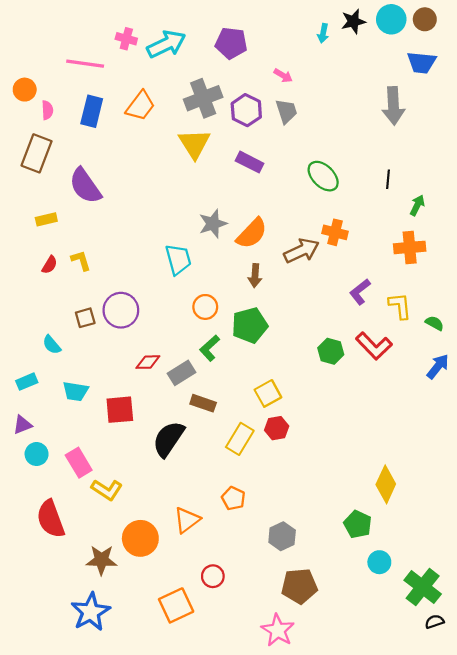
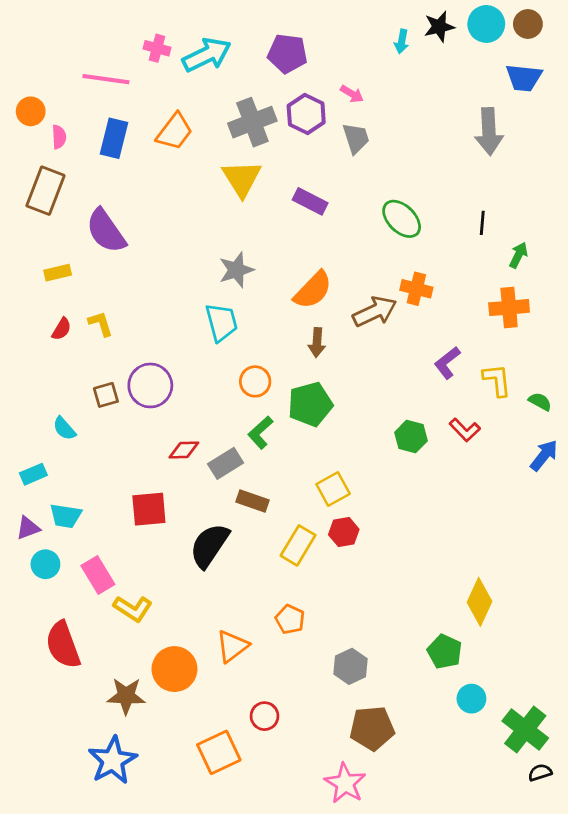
purple hexagon: (246, 110) -> (306, 114), moved
gray star: (213, 224) -> (236, 270), moved
red L-shape: (374, 346) -> (465, 430), size x0.7
cyan trapezoid: (75, 391) -> (66, 516), moved

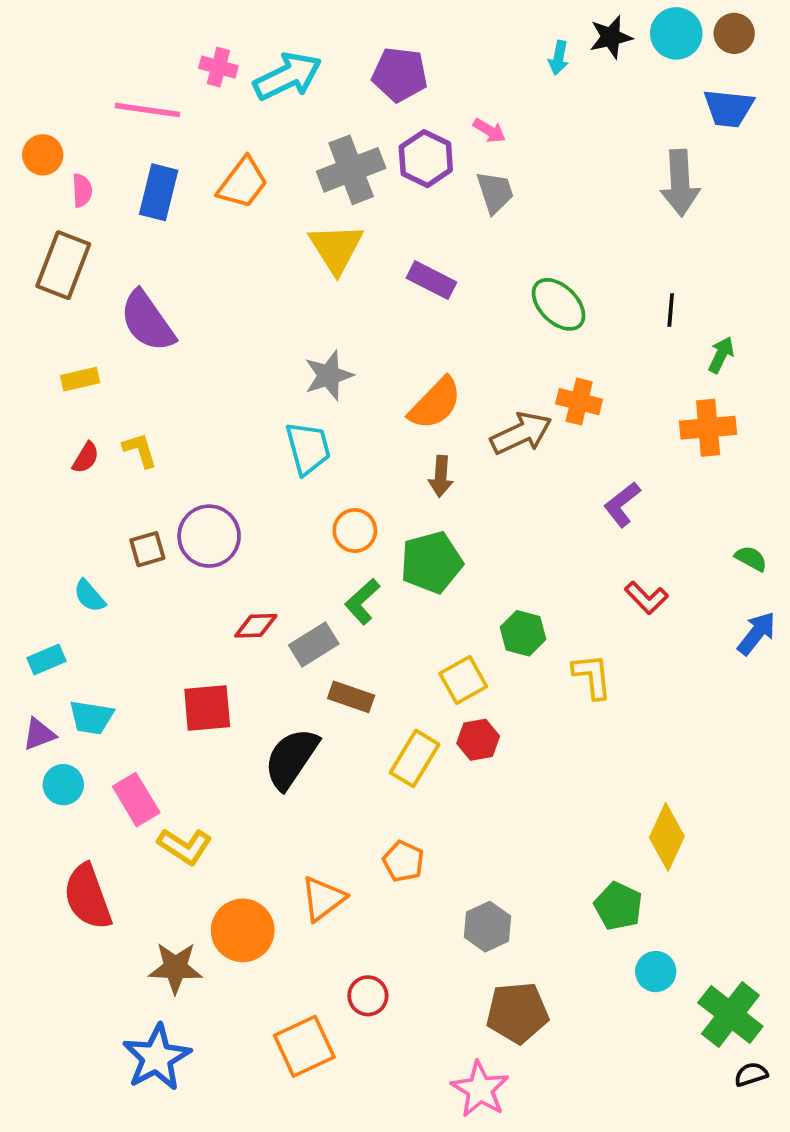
yellow L-shape: (497, 380) -> (592, 676), moved
green hexagon: (411, 437) -> (523, 633), moved

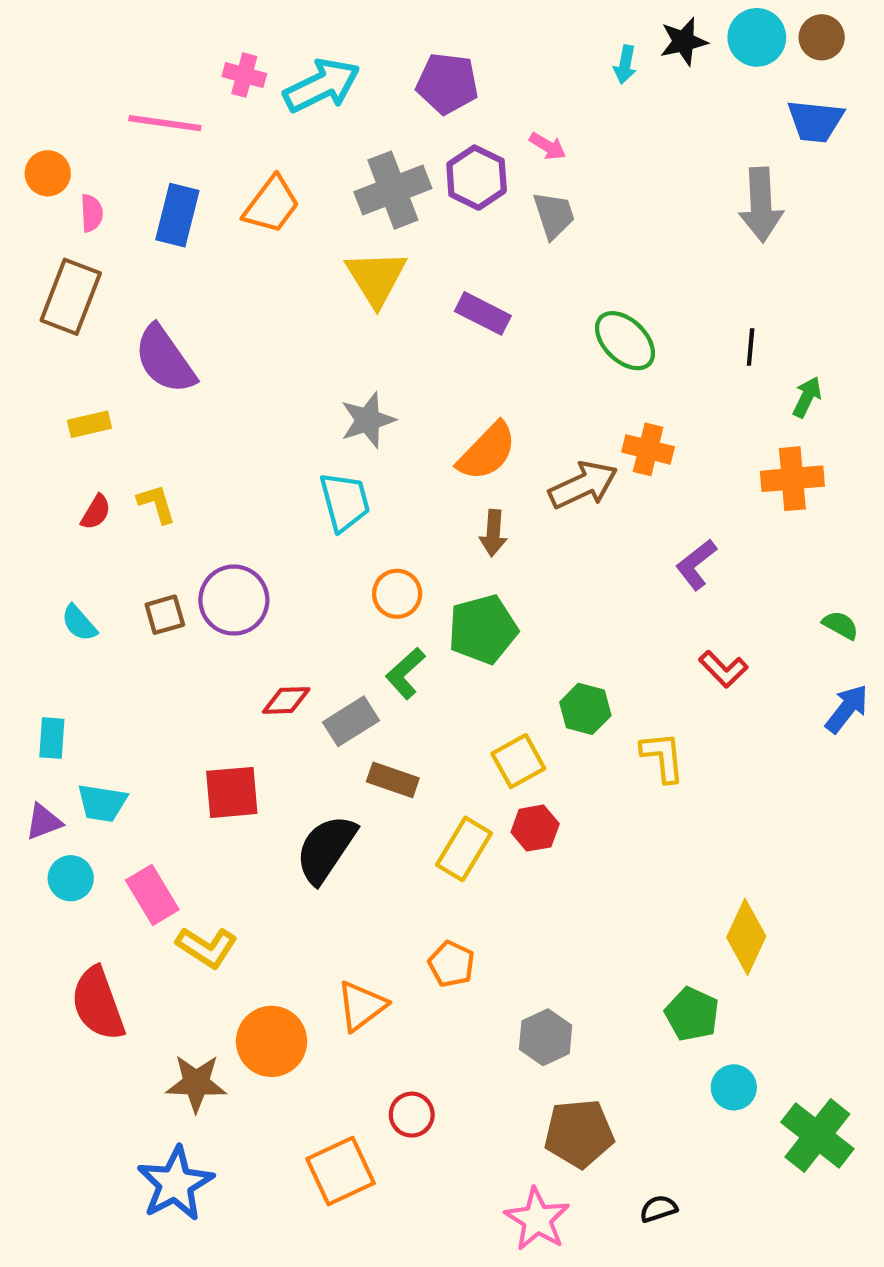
cyan semicircle: (89, 596) -> (79, 623), moved
cyan rectangle: (46, 659) -> (52, 738), turned -63
black semicircle: (751, 1074) -> (658, 1209), moved

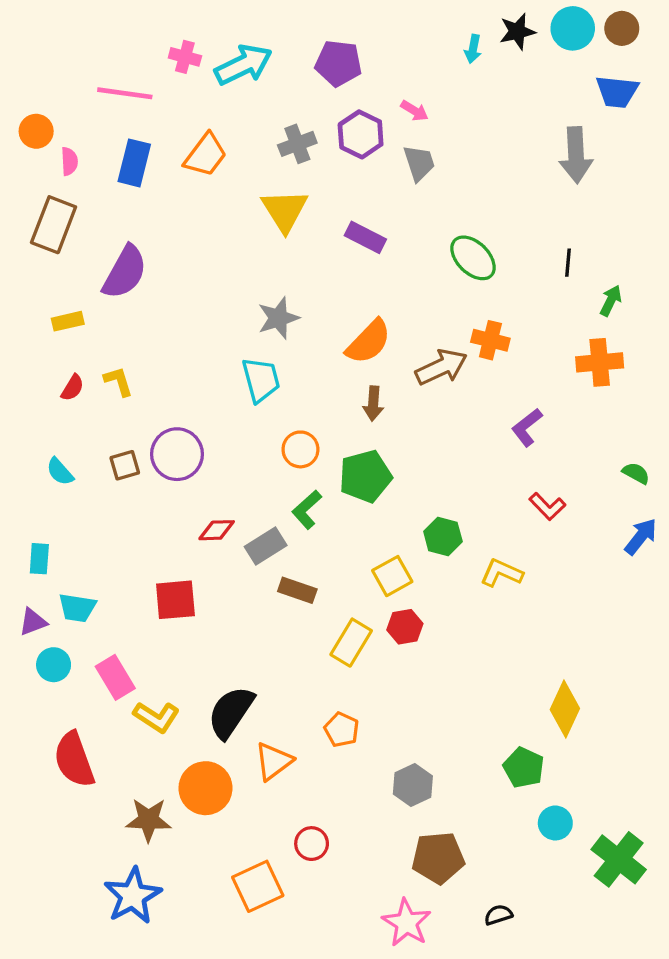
gray cross: (393, 190) -> (297, 144), size x0.7
purple semicircle: (165, 359) -> (125, 272), turned -116
yellow L-shape: (663, 757) -> (501, 573), turned -60
black semicircle: (326, 849) -> (231, 712), moved

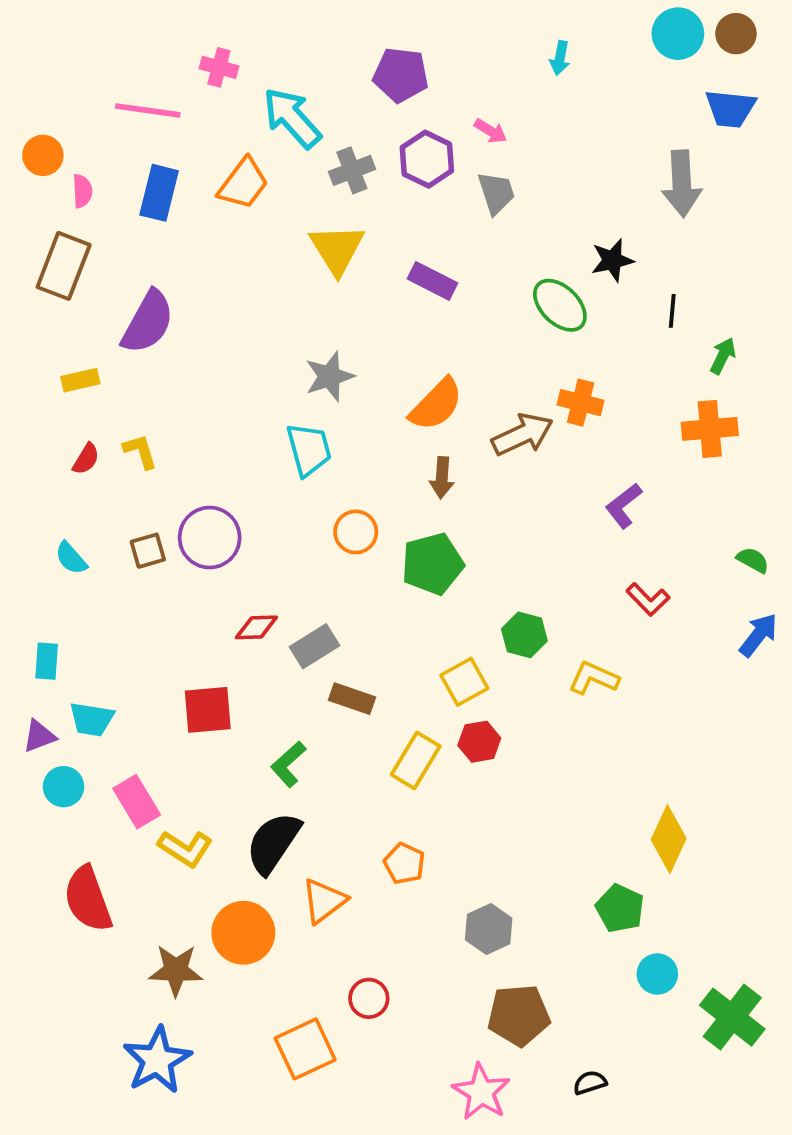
black star: (517, 32) -> (612, 260), moved
cyan arrow: (243, 65) -> (292, 118), moved, turned -106
green L-shape: (307, 510) -> (288, 764), moved

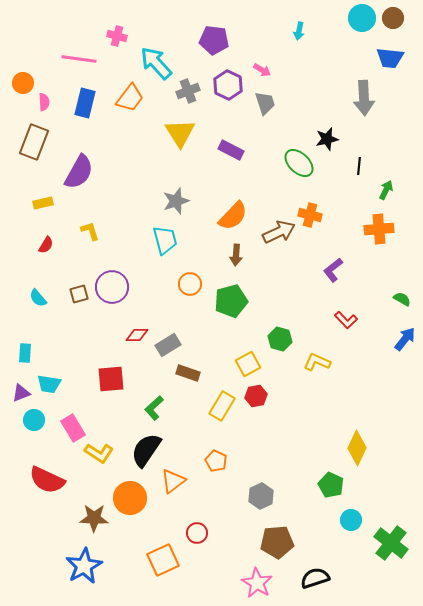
yellow L-shape: (140, 451) -> (90, 231), moved
red semicircle: (88, 899) -> (47, 480), turned -45
black semicircle: (590, 1083) -> (315, 578), size x1.6

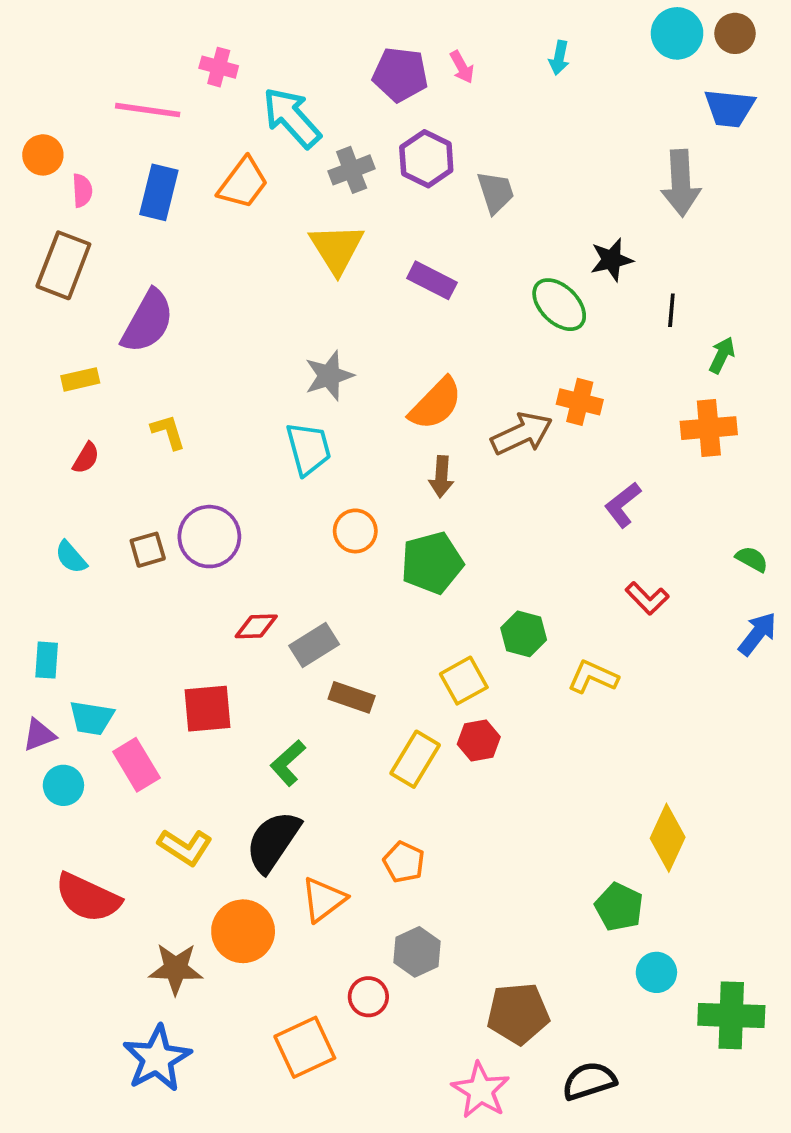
pink arrow: (262, 70) -> (462, 67), moved, turned 30
pink rectangle: (73, 428) -> (136, 765), moved
gray hexagon: (261, 496) -> (417, 952), moved
green cross: (391, 543) -> (731, 1015), turned -36

